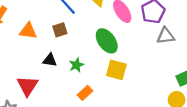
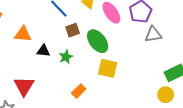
brown square: (60, 30) -> (73, 30), moved
black triangle: (50, 60) -> (43, 51), moved
green star: (77, 65) -> (66, 57), moved

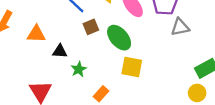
green star: (66, 57) -> (79, 69), moved

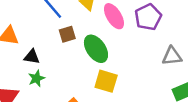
gray triangle: (180, 27) -> (172, 56), moved
green star: (79, 69) -> (36, 78), moved

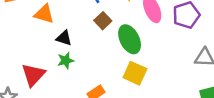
brown square: (67, 34) -> (103, 21), turned -35

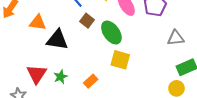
black triangle: (64, 38) -> (57, 40), size x1.6
green star: (66, 60) -> (61, 77), moved

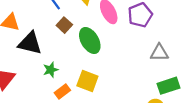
yellow square: (120, 60) -> (87, 81), moved
green star: (61, 77) -> (51, 70), moved

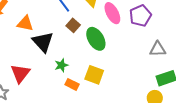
black triangle: (30, 43) -> (43, 42), turned 35
orange rectangle: (62, 92) -> (72, 84), turned 64

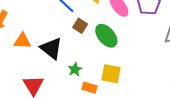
orange triangle: (25, 23) -> (22, 41), moved

